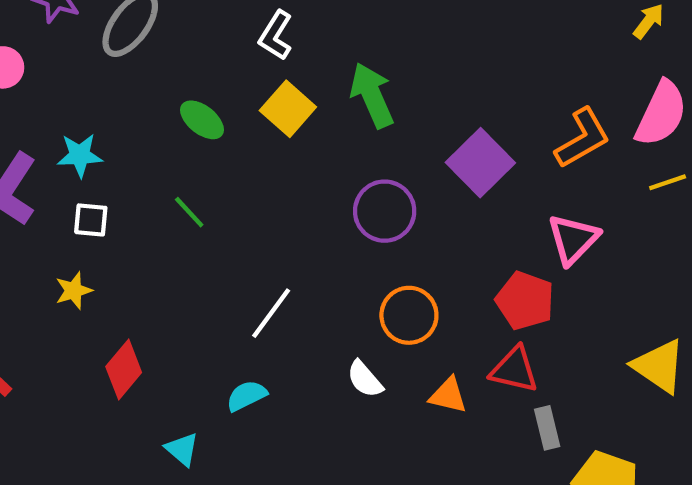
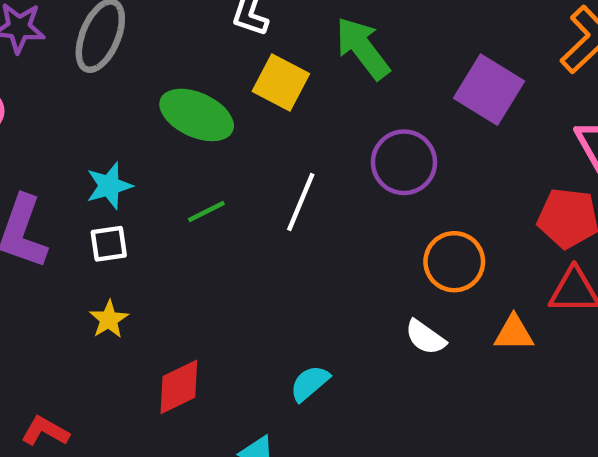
green ellipse: (202, 120) -> (197, 115), size x1.5
cyan star: (80, 155) -> (109, 186), moved
green line: (189, 212) -> (206, 211), turned -60
white line: (271, 313) -> (301, 202), moved
red diamond: (124, 370) -> (179, 387), turned 38

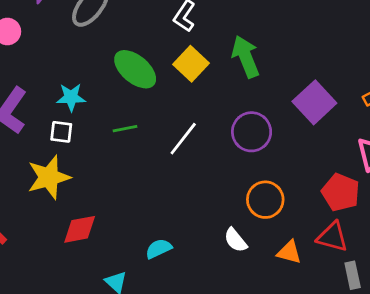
yellow star: (109, 319) -> (49, 177), size x1.8

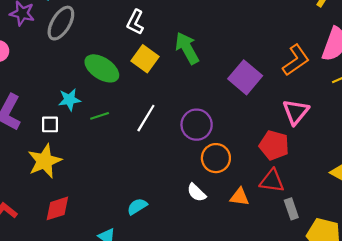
cyan star: (71, 97) -> (69, 100), moved
purple circle: (252, 132) -> (197, 125), moved
red diamond: (80, 229) -> (57, 208), moved

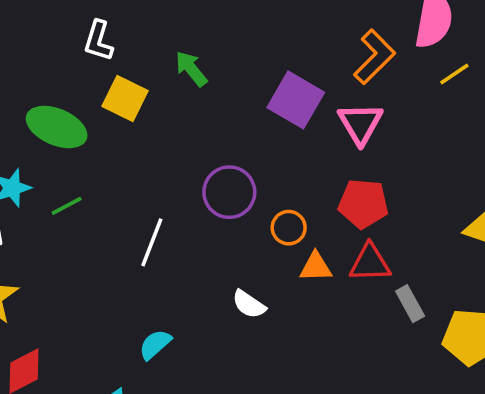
green arrow: (187, 48) -> (191, 69), size x0.7
pink triangle: (296, 112) -> (360, 123), moved
white line: (146, 118) -> (152, 242), moved
orange circle: (216, 158) -> (289, 228), moved, size x0.7
orange triangle: (240, 197) -> (316, 267), moved

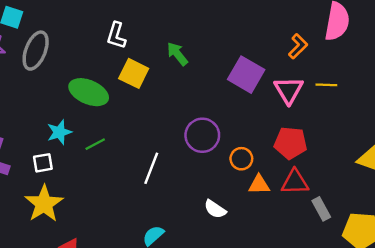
orange L-shape: (374, 57) -> (298, 46), size x0.7
yellow line: (454, 74) -> (326, 85), moved, turned 36

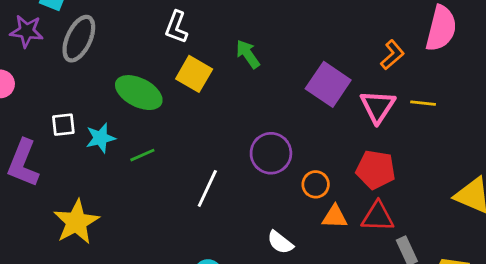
white square: (43, 163) -> (63, 125), moved

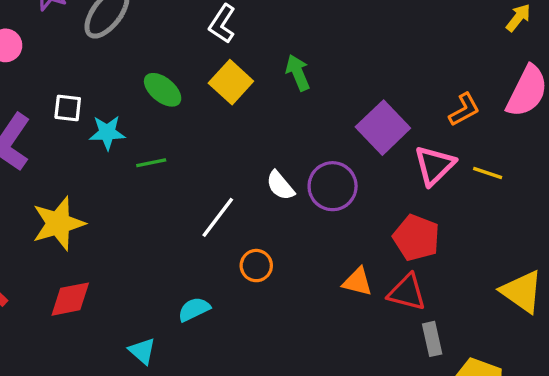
green ellipse: (139, 93) -> (163, 90), size x0.7
purple circle: (271, 153) -> (333, 186), moved
orange circle: (316, 184) -> (256, 266), moved
white semicircle: (280, 242) -> (280, 185), moved

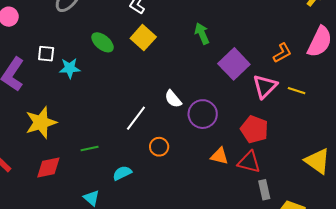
green arrow: (298, 73) -> (202, 34), moved
green line: (151, 163) -> (90, 149), moved
purple circle: (333, 186) -> (203, 114), moved

